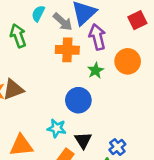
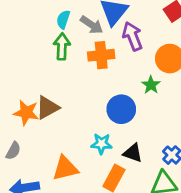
green arrow: (18, 36) -> (62, 46), moved, turned 30
green star: (96, 70) -> (151, 85), moved
black triangle: (83, 140) -> (133, 153), turned -30

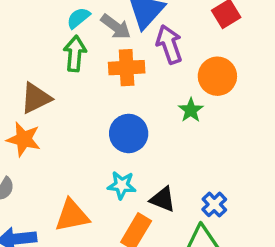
cyan semicircle: (63, 19) -> (78, 18), turned 30
brown triangle: (47, 107) -> (36, 98), moved
blue circle: (121, 109) -> (129, 133), moved

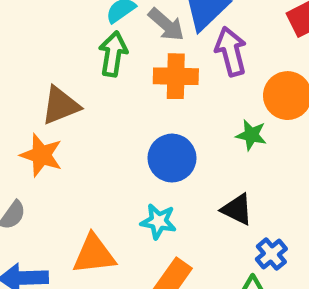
green star: (191, 110) -> (251, 135), turned -30
black triangle: (163, 199) -> (237, 209), moved

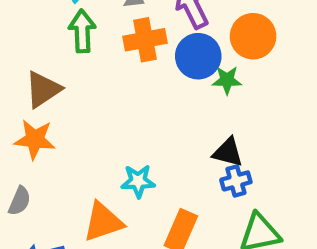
blue circle: (172, 158) -> (198, 56), moved
cyan star: (158, 221) -> (138, 181), moved
blue cross: (271, 254) -> (236, 181), moved, turned 36

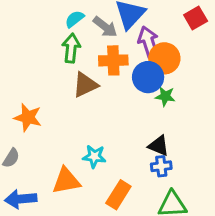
orange circle: (253, 36) -> (164, 58), moved
brown triangle: (43, 89) -> (85, 85), moved

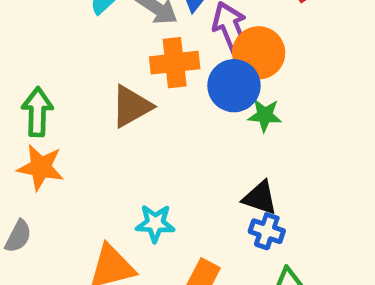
green arrow: (71, 48) -> (37, 112), moved
blue cross: (161, 166) -> (267, 231), turned 30

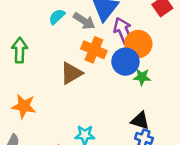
orange cross: (175, 63) -> (94, 50), turned 30
green arrow: (37, 112) -> (20, 50), moved

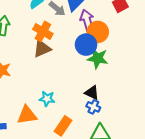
orange cross: (94, 50) -> (43, 31), moved
green star: (142, 77) -> (98, 58), size x1.5

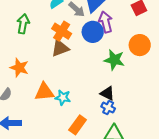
orange circle: (98, 32) -> (140, 45), moved
blue circle: (86, 45) -> (93, 32), moved
orange triangle: (27, 115) -> (44, 92), moved

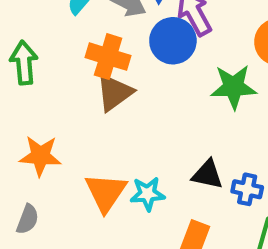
orange triangle: (44, 92) -> (106, 192), turned -35
black triangle: (107, 93) -> (207, 174), moved

